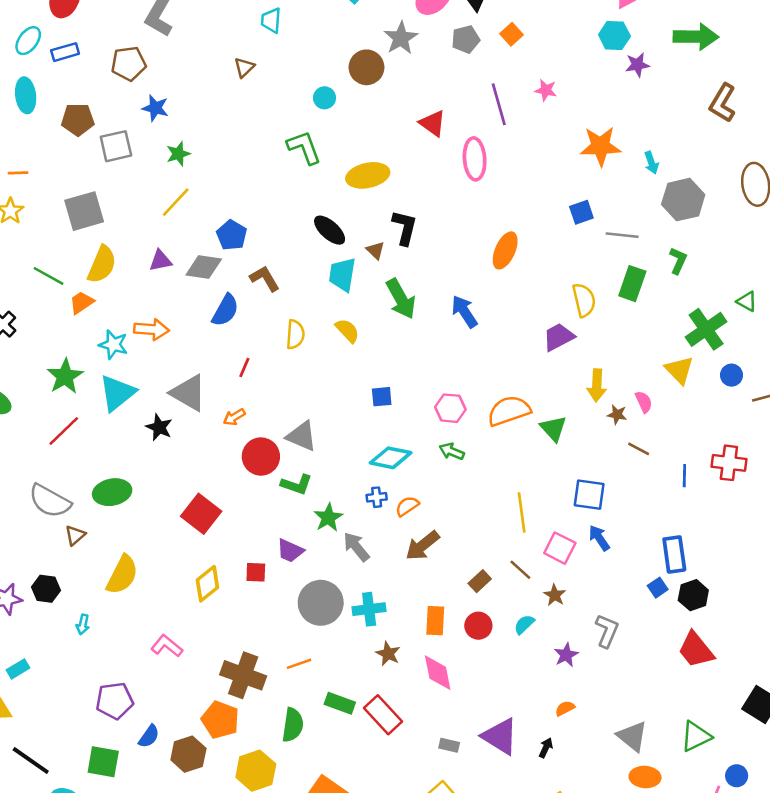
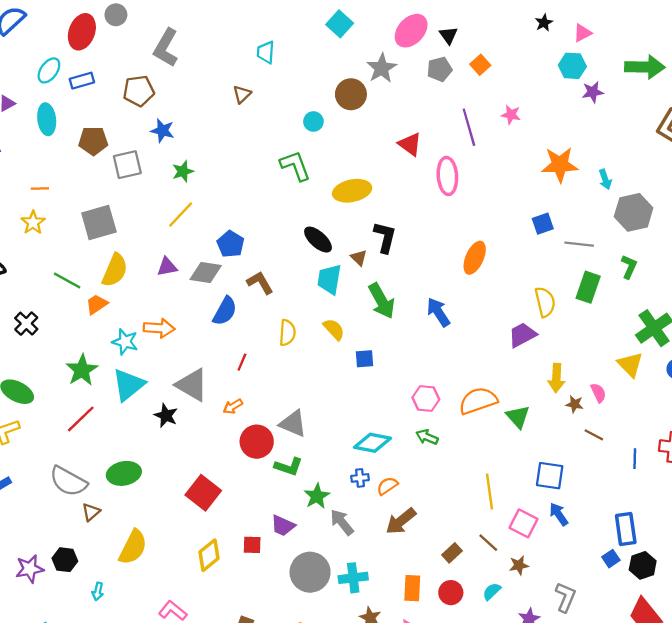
blue square: (382, 397) -> (365, 359), moved
brown star: (555, 595) -> (519, 565), turned 30

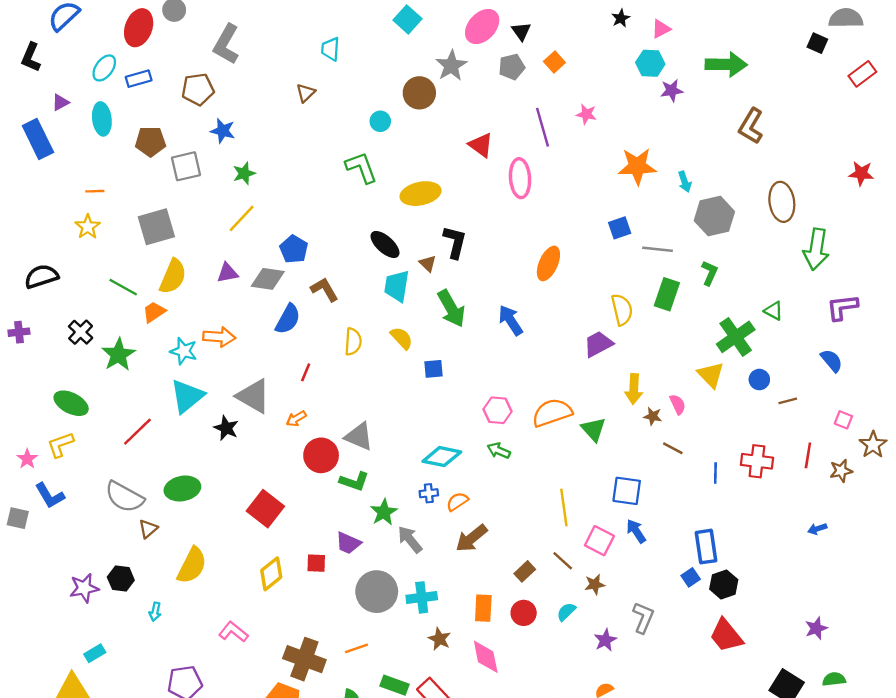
green star: (82, 370) -> (118, 355), moved

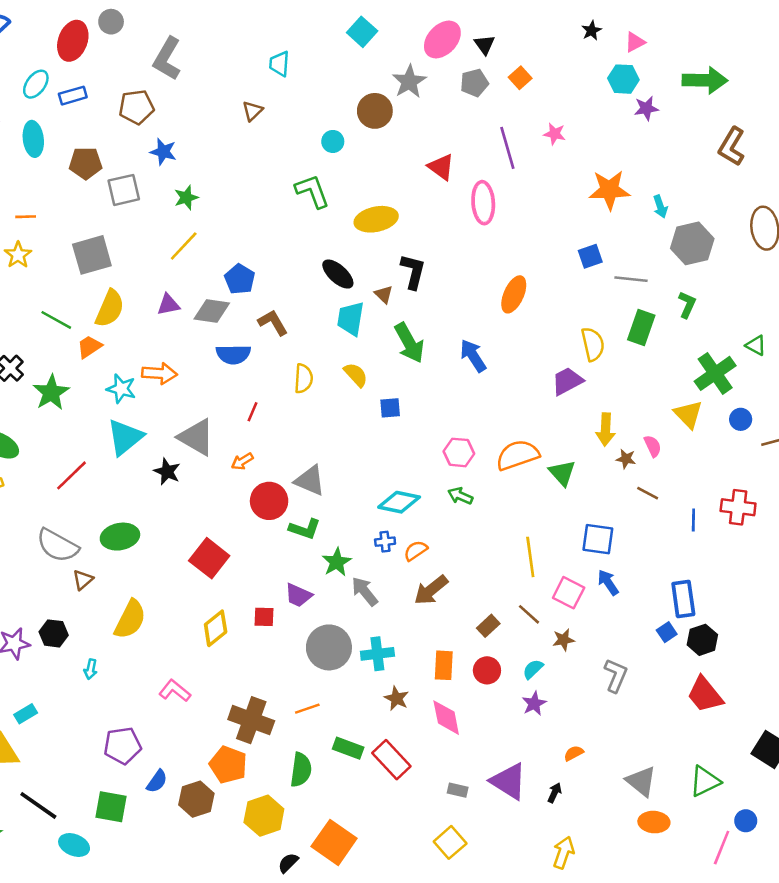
blue semicircle: (288, 319) -> (233, 354), turned 60
purple star: (605, 640) -> (534, 704), moved

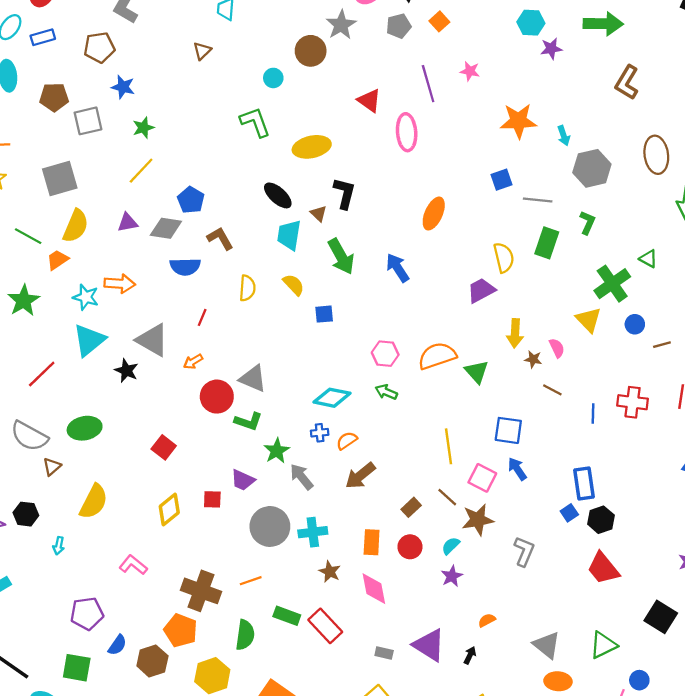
red square: (209, 558) -> (164, 447), size x0.7
brown star: (563, 640) -> (478, 520), size x1.6

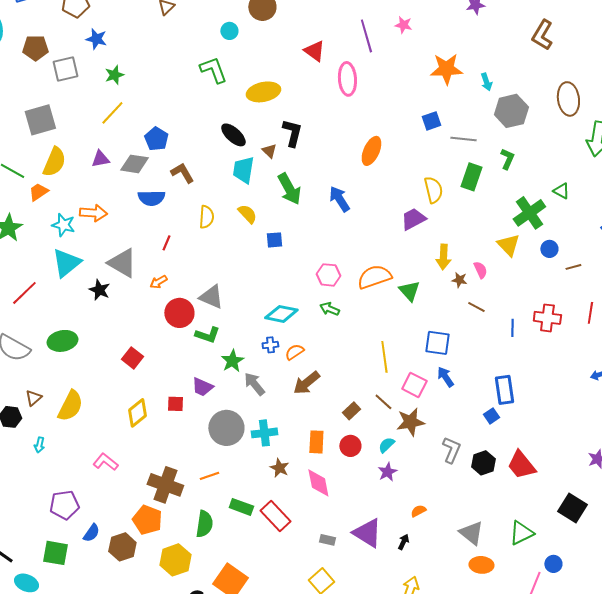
brown triangle: (52, 467) -> (33, 398), moved
black hexagon: (601, 520) -> (483, 463), moved

